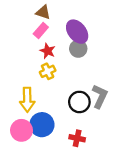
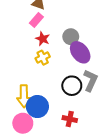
purple ellipse: (77, 32) -> (80, 52), moved
yellow arrow: (27, 100) -> (24, 96), moved
pink circle: (21, 130) -> (23, 123), moved

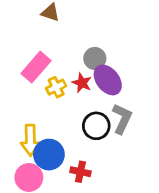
pink rectangle: (36, 20) -> (36, 67), moved, size x1.5
red star: (43, 39) -> (82, 83), moved
red cross: (70, 119) -> (80, 172), moved

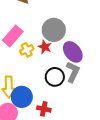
gray circle: (95, 58) -> (54, 30), size x1.5
purple ellipse: (108, 80) -> (73, 52), moved

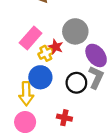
red star: (45, 47) -> (56, 47), moved
blue circle: (22, 97) -> (40, 77), moved

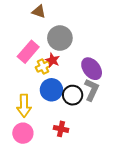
gray circle: (75, 31) -> (60, 38), moved
blue circle: (40, 77) -> (51, 90), moved

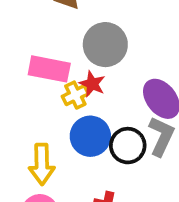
pink rectangle: (28, 52) -> (49, 69), turned 60

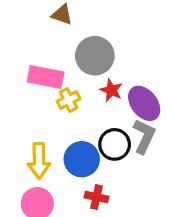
red star: (92, 84) -> (111, 90), moved
blue circle: (90, 136) -> (82, 159), moved

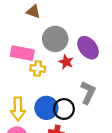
yellow cross: (69, 100) -> (38, 68), turned 32
purple ellipse: (144, 103) -> (88, 48), moved
black circle: (115, 144) -> (64, 109), moved

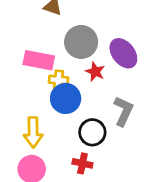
blue circle: (46, 108) -> (66, 98), moved

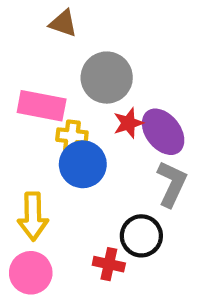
purple ellipse: (123, 53) -> (163, 132), moved
red star: (95, 72) -> (128, 123), turned 30
black circle: (92, 132) -> (141, 236), moved

